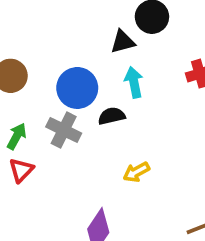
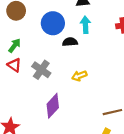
gray cross: (64, 130) -> (41, 70), moved
red triangle: (21, 170) -> (14, 65), turned -48

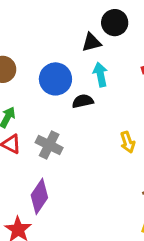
yellow arrow: (79, 76) -> (128, 142), moved, turned -80
purple diamond: (53, 106) -> (39, 196), moved

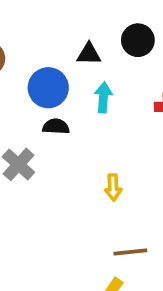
black triangle: (92, 42) -> (89, 54), moved
black semicircle: (83, 101) -> (56, 126), moved

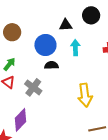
yellow arrow: (113, 187) -> (85, 95), size x1.6

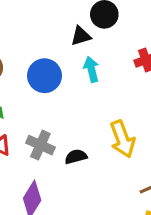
black triangle: (66, 25) -> (81, 36), moved
black semicircle: (51, 65) -> (76, 157), moved

